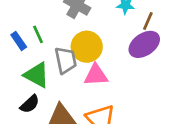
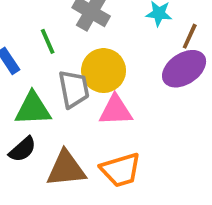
green line: (38, 34) -> (48, 41), moved
green triangle: (37, 75) -> (33, 109), turned -32

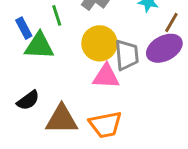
gray trapezoid: (74, 89) -> (127, 55), moved
green triangle: (33, 109) -> (39, 46), moved

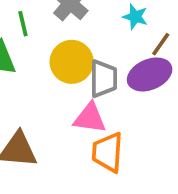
pink triangle: (106, 76) -> (90, 118), moved
orange trapezoid: (105, 125) -> (108, 152), moved, turned 100

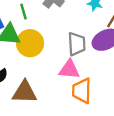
yellow circle: (72, 62) -> (30, 43), moved

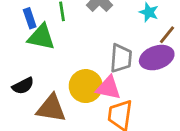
yellow circle: (30, 43) -> (86, 86), moved

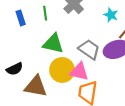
green triangle: (41, 37) -> (53, 44), moved
gray trapezoid: (121, 58) -> (89, 49), turned -60

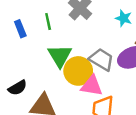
green triangle: (53, 44) -> (60, 56), turned 50
yellow circle: (62, 70) -> (78, 71), moved

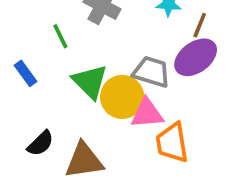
blue rectangle: (20, 29) -> (26, 73), moved

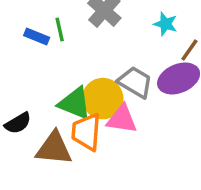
blue rectangle: (26, 73) -> (37, 36), moved, turned -45
green triangle: (90, 82) -> (75, 103), moved, turned -36
orange trapezoid: (172, 143) -> (86, 132), moved

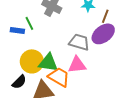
yellow circle: (103, 99) -> (32, 61), moved
orange trapezoid: (86, 132) -> (59, 77), turned 130

